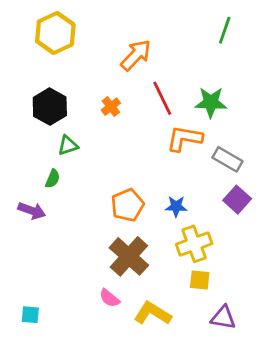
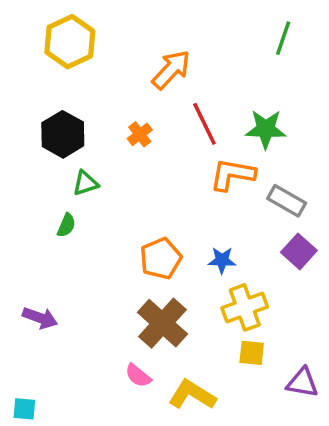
purple arrow: (32, 211) -> (40, 318), moved
cyan square: (30, 315) -> (24, 409), moved
purple triangle: (223, 318) -> (302, 383), moved

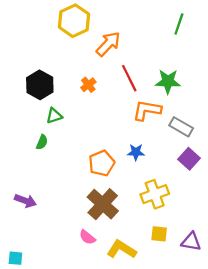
yellow hexagon: (70, 42) -> (74, 21), moved
blue star: (222, 260) -> (136, 152), moved
yellow square: (252, 353) -> (159, 234), moved

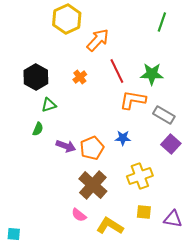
purple arrow: (25, 201) -> (66, 146), moved

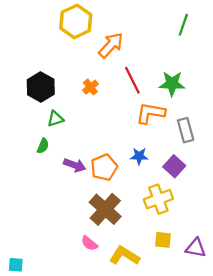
gray rectangle: (164, 115) -> (186, 130), turned 45
purple square: (171, 144) -> (174, 166), moved

